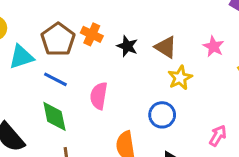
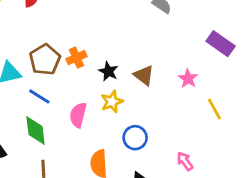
orange cross: (92, 34) -> (76, 58), turned 36
yellow star: (180, 78) -> (112, 102), moved
pink arrow: (218, 136) -> (185, 161), turned -72

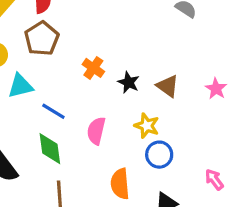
orange cross: (76, 58) -> (93, 68), turned -30
brown pentagon: (45, 60) -> (42, 39), moved
yellow star: (112, 102) -> (147, 126), moved, turned -30

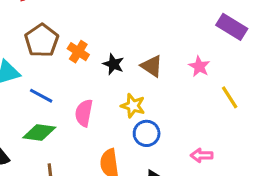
brown pentagon: (42, 39) -> (42, 41), moved
green diamond: (50, 149) -> (39, 132), turned -72
pink arrow: (214, 179) -> (202, 155), turned -50

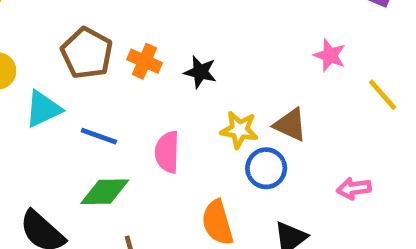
brown triangle: (152, 66) -> (290, 125), moved

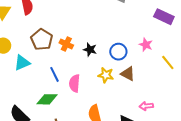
blue line: (99, 136) -> (54, 74), moved, turned 42
blue circle: (266, 168) -> (118, 52), moved
pink arrow: (354, 188) -> (146, 106), moved

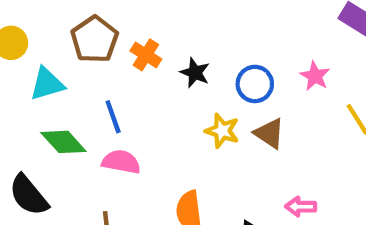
pink semicircle: (74, 83) -> (121, 162), moved, turned 90
green diamond: (47, 99) -> (63, 142), moved, turned 40

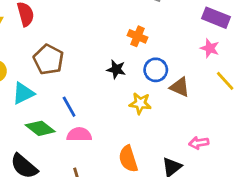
orange cross: (146, 55) -> (138, 36), moved
pink star: (315, 76) -> (210, 48), moved
brown triangle: (269, 133) -> (180, 87), moved

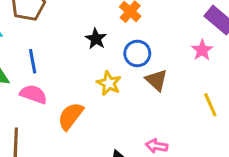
yellow line: (225, 81) -> (210, 105), moved
orange semicircle: (128, 159) -> (71, 116), moved, turned 36

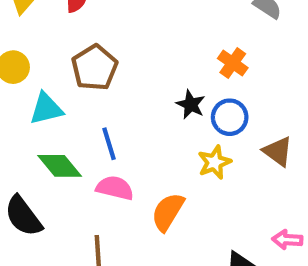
blue circle: (137, 53) -> (230, 117), moved
yellow star: (109, 83) -> (214, 162), turned 30

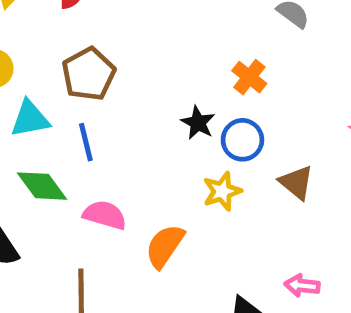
blue line: (109, 144) -> (86, 142), moved

